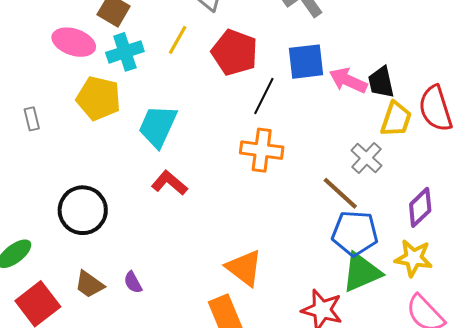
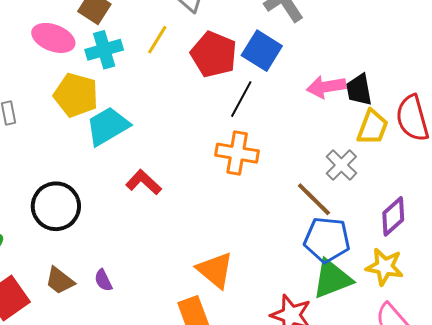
blue square: (306, 62) -> (262, 51), moved, turned 36
pink arrow: (348, 80) -> (326, 87), turned -36
cyan trapezoid: (158, 126) -> (108, 126), moved, turned 33

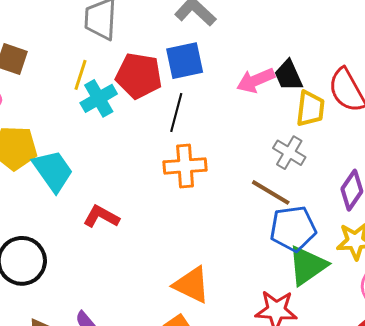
cyan cross: (104, 50) -> (99, 98), moved
blue square: (262, 51) -> (185, 61), turned -30
cyan trapezoid: (108, 126) -> (53, 171), turned 99

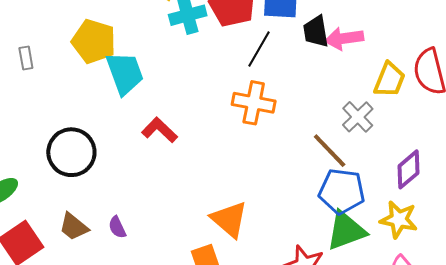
black trapezoid: (288, 75) -> (316, 31), moved

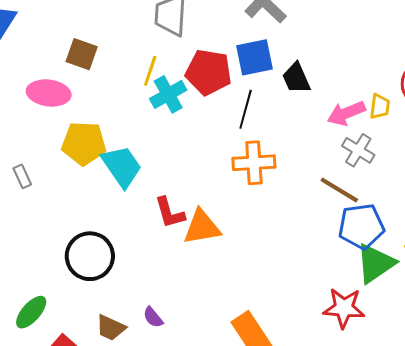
pink arrow: (344, 38) -> (346, 113), moved
yellow trapezoid: (390, 80) -> (380, 106), size x0.7
red L-shape: (160, 130) -> (170, 213), turned -135
orange triangle: (229, 219) -> (202, 227), moved, turned -36

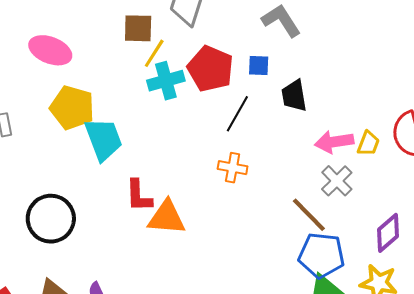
brown square: (82, 54) -> (138, 28), moved, turned -32
blue square: (254, 57) -> (259, 66), size x0.6
orange cross: (254, 163) -> (233, 168), size x0.7

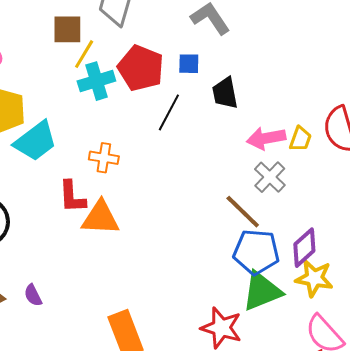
cyan trapezoid: (103, 139) -> (36, 141), turned 75
orange cross: (233, 168) -> (104, 158), moved
purple diamond: (388, 233) -> (304, 248), moved

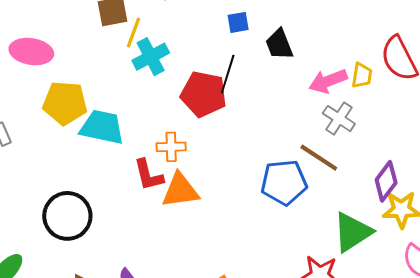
red pentagon: (141, 68) -> (204, 94), moved
cyan trapezoid: (36, 141) -> (102, 127), turned -120
orange cross: (104, 158) -> (171, 147), moved
blue pentagon: (256, 252) -> (284, 182), moved

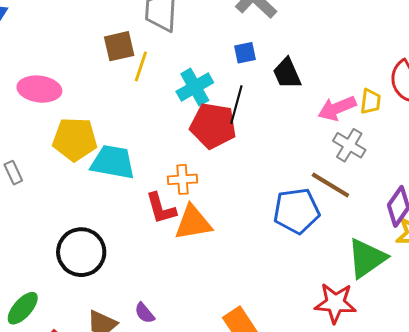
cyan cross: (151, 57) -> (195, 87), moved

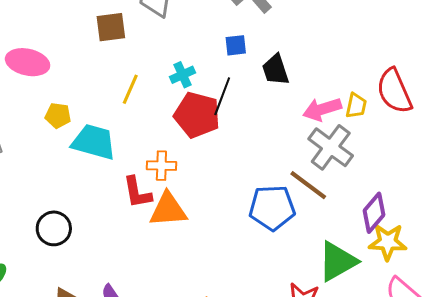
yellow line: (141, 66) -> (130, 89), moved
cyan cross: (195, 87) -> (182, 75), size x0.7
yellow pentagon: (75, 139) -> (58, 115), size x0.6
gray cross: (349, 145) -> (331, 147), size x1.4
black circle: (81, 252) -> (54, 228), size x0.7

